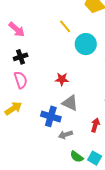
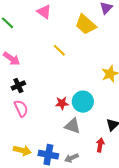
cyan circle: (86, 44) -> (83, 102), moved
yellow arrow: (13, 108) -> (22, 150), moved, turned 54
blue cross: (51, 116) -> (48, 155), moved

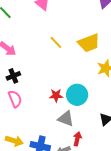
yellow trapezoid: (86, 24) -> (89, 43), moved, turned -65
red arrow: (100, 145) -> (77, 139), moved

